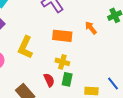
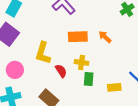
orange arrow: (91, 28) -> (105, 37), moved
red semicircle: (49, 80) -> (61, 71), moved

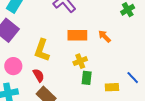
yellow cross: (82, 62) -> (80, 61), turned -32
red semicircle: (61, 71) -> (39, 75), moved

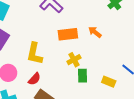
red semicircle: (39, 75) -> (34, 79), turned 80
yellow rectangle: (112, 87) -> (109, 82), turned 32

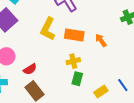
yellow L-shape: (35, 54) -> (48, 29), moved
yellow rectangle: (109, 82) -> (101, 92), turned -72

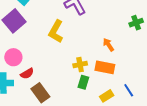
orange rectangle: (74, 35) -> (105, 67), moved
red semicircle: (30, 69) -> (27, 74), moved

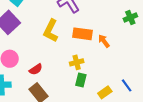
orange rectangle: (105, 67) -> (82, 34), moved
red semicircle: (27, 74) -> (36, 69), moved

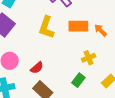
yellow cross: (77, 62) -> (89, 58), moved
green rectangle: (81, 80) -> (78, 80), moved, turned 32

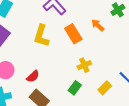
orange rectangle: (78, 26) -> (73, 34), turned 60
orange arrow: (101, 30) -> (98, 25), moved

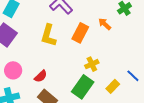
orange rectangle: (73, 34) -> (80, 33), turned 60
green rectangle: (75, 88) -> (83, 87), size x1.6

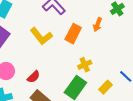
orange arrow: (105, 24) -> (98, 25), turned -112
yellow L-shape: (48, 35) -> (41, 36), turned -55

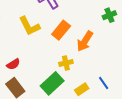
orange arrow: (98, 25) -> (85, 41), moved, size x1.5

